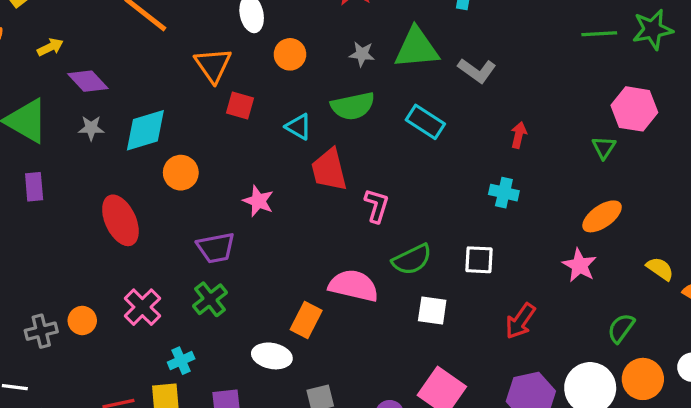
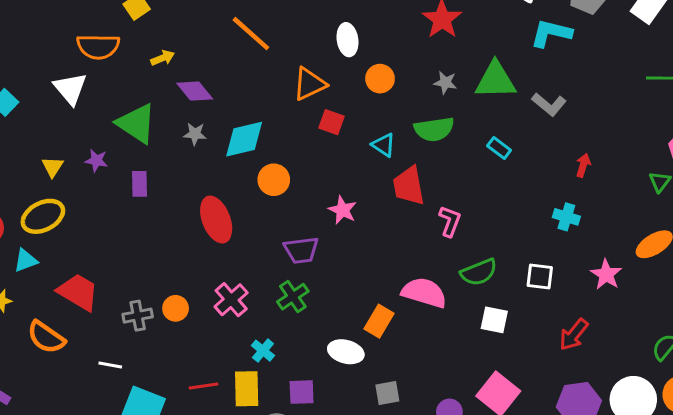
orange triangle: (213, 65) -> (309, 84), turned 36
cyan rectangle: (425, 122) -> (499, 148), size x0.7
pink star: (579, 265) -> (606, 274), moved
cyan cross: (181, 361) -> (263, 351), turned -30

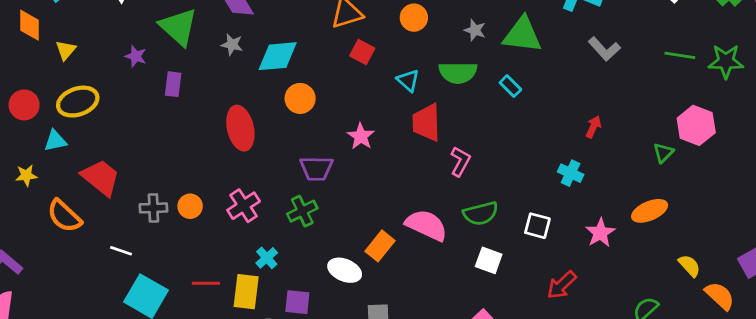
gray L-shape: (549, 104) -> (604, 49), moved
cyan rectangle: (499, 148) -> (510, 86), moved
yellow triangle: (53, 167) -> (66, 50), moved

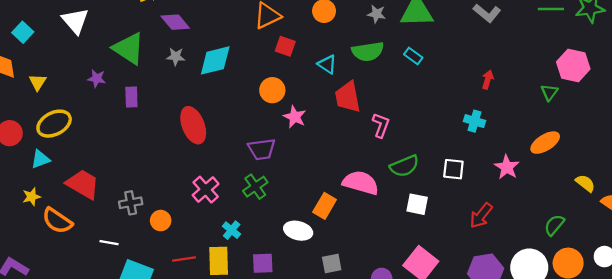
orange circle: (300, 98) -> (272, 90), moved
yellow star: (26, 175) -> (32, 197), moved
orange circle: (190, 206) -> (161, 221), moved

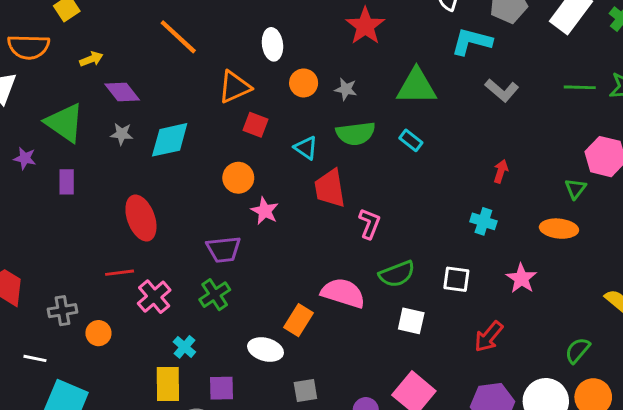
gray star: (377, 14) -> (346, 89), moved
orange ellipse: (545, 143) -> (559, 229), moved, turned 36
red line: (184, 259) -> (120, 273), moved

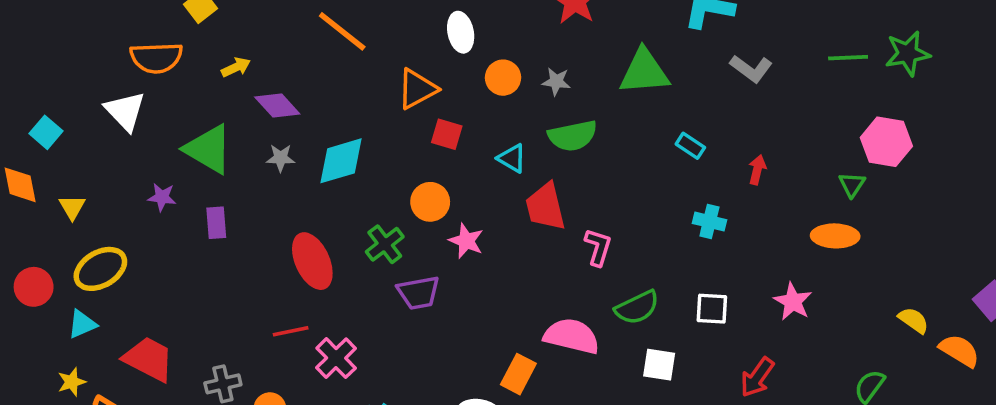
cyan rectangle: (411, 140) -> (690, 146), moved
cyan cross: (483, 221) -> (709, 222), moved
green cross: (215, 295) -> (385, 244), moved

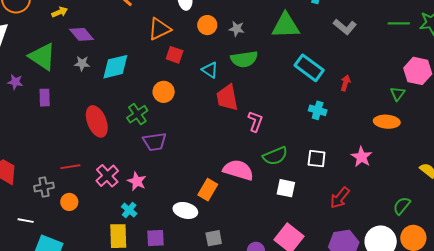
cyan rectangle: (690, 146) -> (309, 68), size x1.8
pink star: (466, 241) -> (137, 181), moved
red line: (291, 331) -> (70, 167), moved

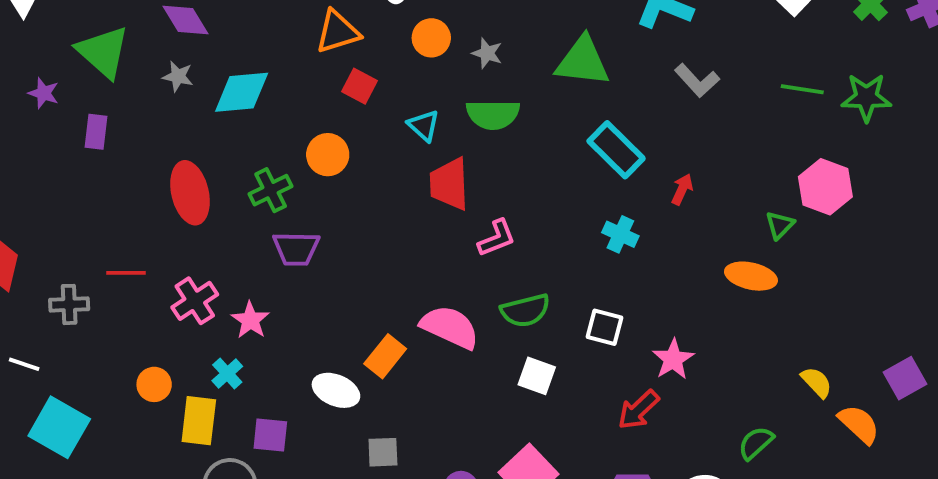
pink L-shape: (255, 121) -> (497, 238), turned 40
pink star: (362, 157) -> (673, 359), moved
orange circle: (69, 202) -> (154, 384), moved

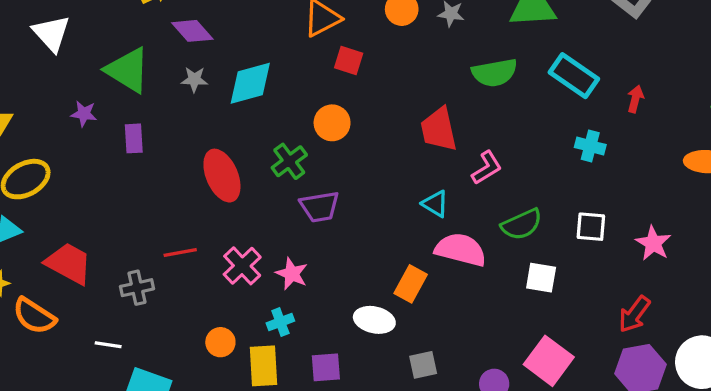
green semicircle: (493, 114) -> (495, 73), moved
cyan triangle: (424, 126) -> (435, 204), moved
cyan cross: (227, 373) -> (280, 322), turned 32
red arrow: (638, 410) -> (634, 314), moved

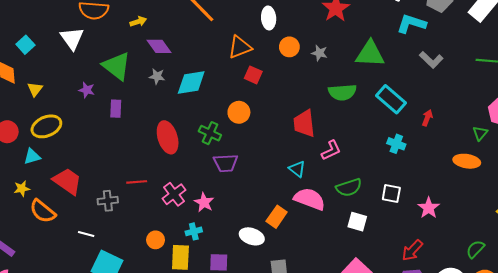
green cross: (289, 161) -> (210, 133), turned -35

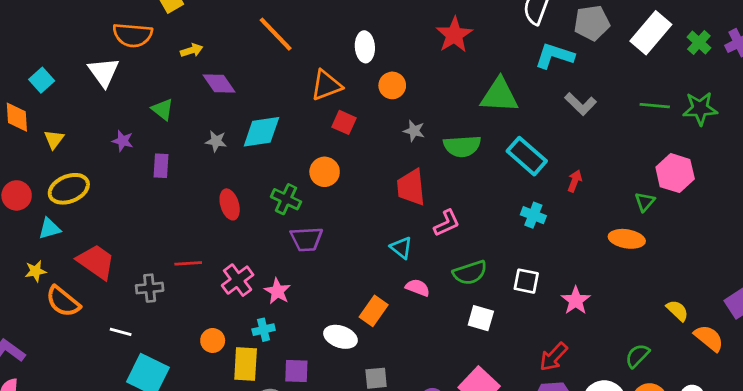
gray star: (319, 53) -> (414, 131), moved
green triangle: (117, 66) -> (163, 109), size x0.6
gray star: (157, 76) -> (216, 141), moved
red ellipse: (168, 137) -> (230, 204), size x0.7
pink semicircle: (310, 199) -> (418, 288), size x0.6

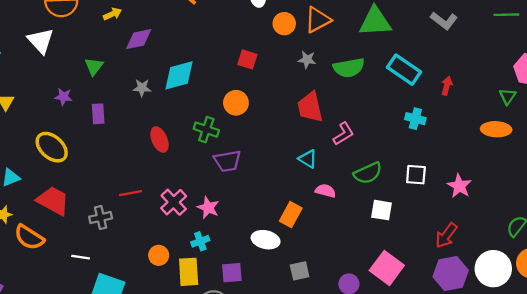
purple diamond: (219, 83) -> (139, 39), turned -60
orange triangle: (326, 85) -> (318, 20), moved
green triangle: (163, 109) -> (94, 66), turned 36
yellow ellipse: (69, 189) -> (52, 147), moved, turned 72

